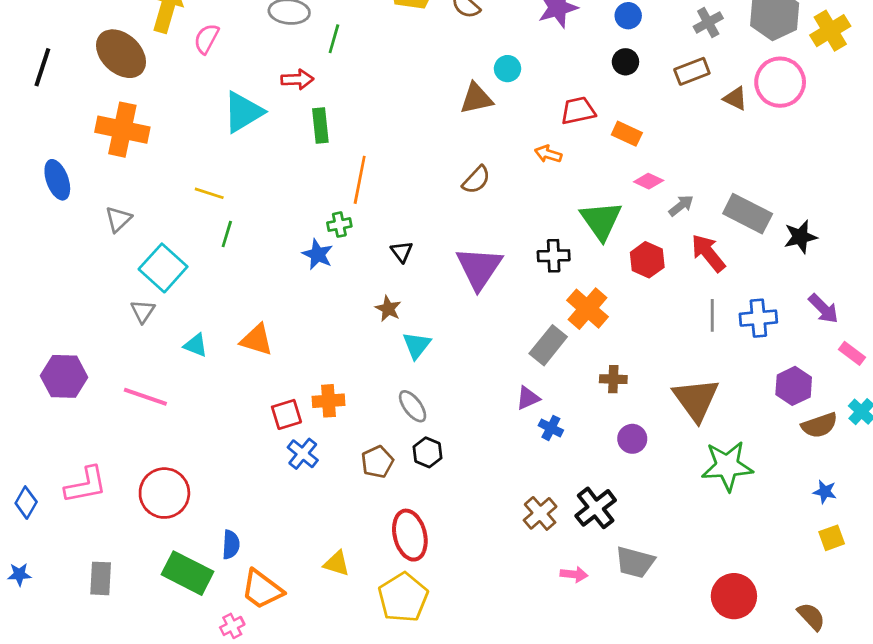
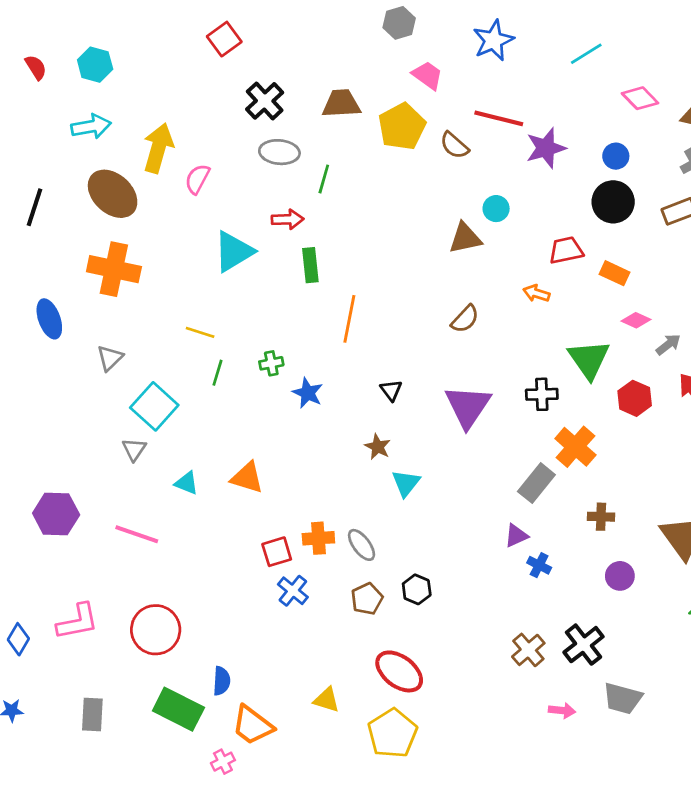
black circle: (625, 62) -> (613, 202), size x1.6
green cross: (339, 225) -> (271, 363), moved
gray ellipse: (413, 406) -> (361, 545), moved
red ellipse: (410, 535) -> (399, 671), turned -39

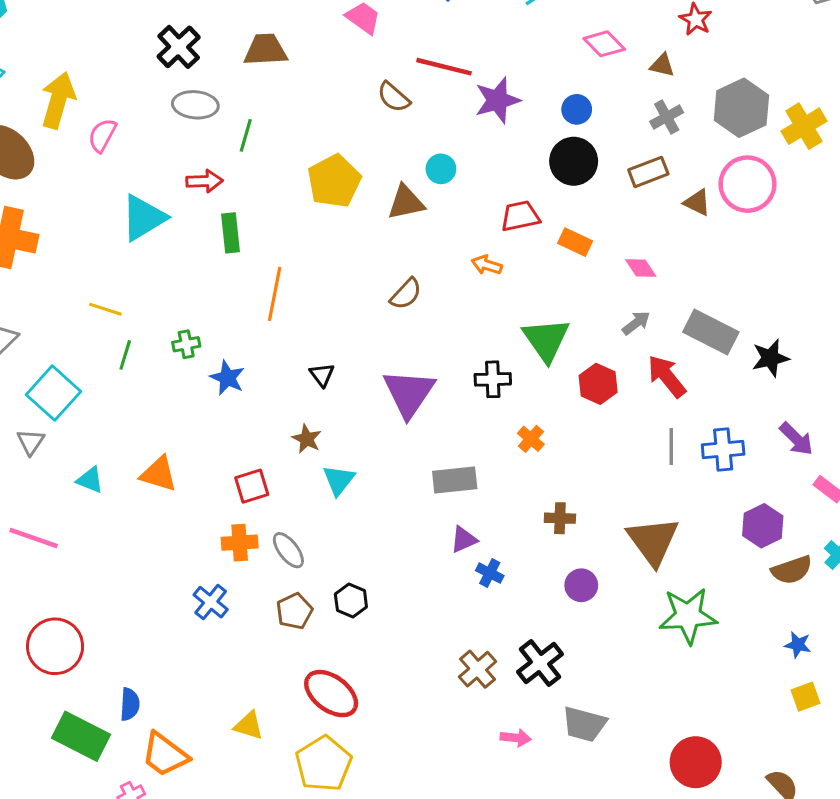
yellow pentagon: (402, 126) -> (334, 181), moved
pink diamond: (636, 320) -> (641, 268), moved, turned 32
orange cross: (575, 447) -> (531, 439), size x0.6
gray rectangle: (536, 483) -> (455, 480), moved, turned 45
red square: (277, 552) -> (252, 486), moved

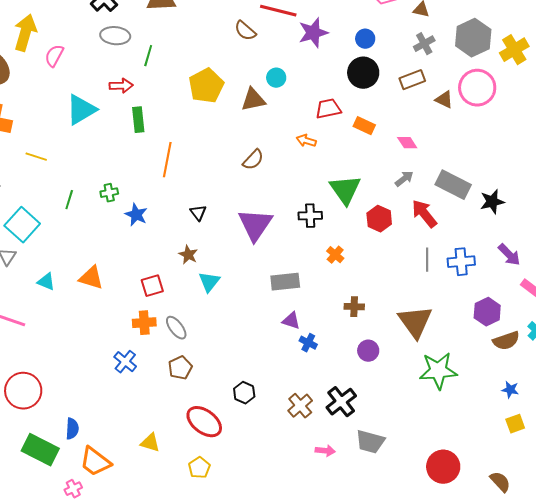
yellow line: (105, 309) -> (36, 157), moved
purple triangle: (464, 540) -> (291, 321), turned 42
black hexagon: (351, 601) -> (244, 393), moved
yellow pentagon: (323, 764) -> (199, 468), size x0.6

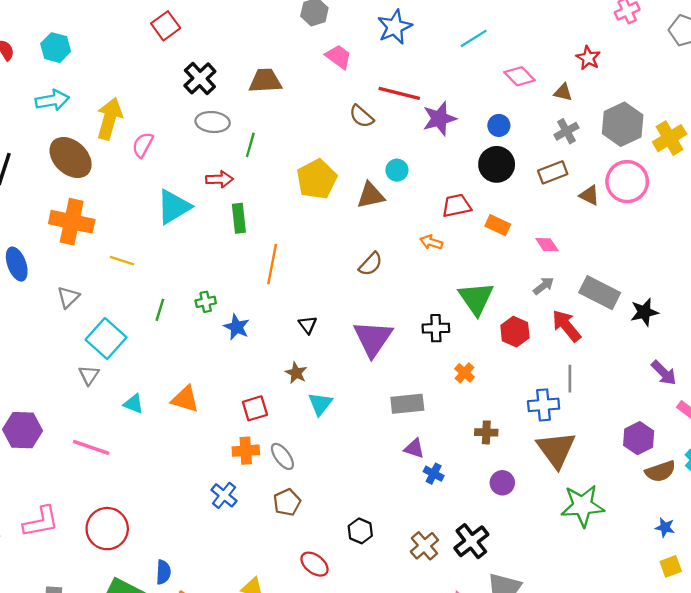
blue cross: (461, 262) -> (544, 405), moved
red ellipse: (204, 422) -> (314, 564), size x0.7

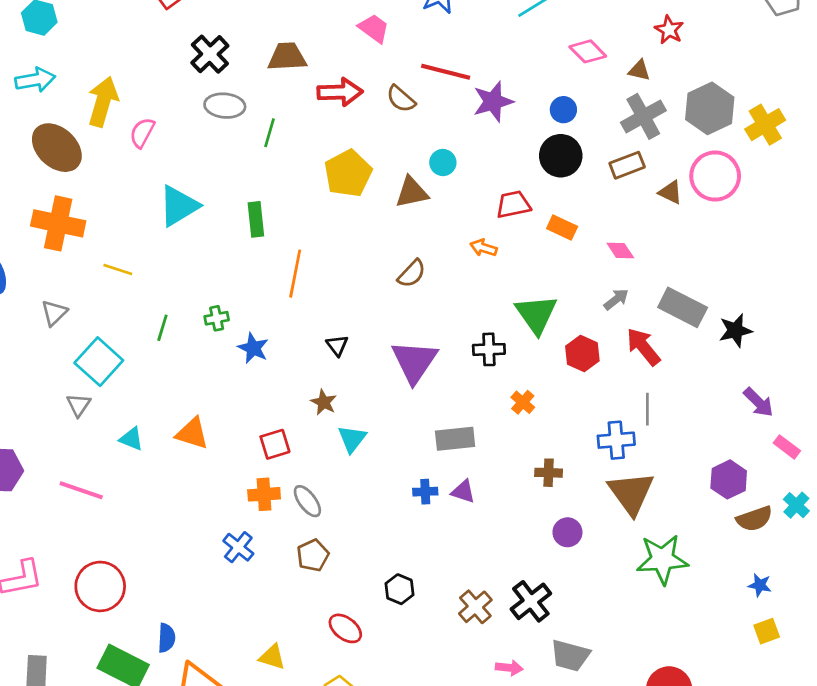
gray cross: (566, 131) -> (643, 116), size x1.5
red arrow: (219, 179) -> (340, 92), moved, size x1.4
blue cross: (434, 474) -> (425, 492), moved, turned -30

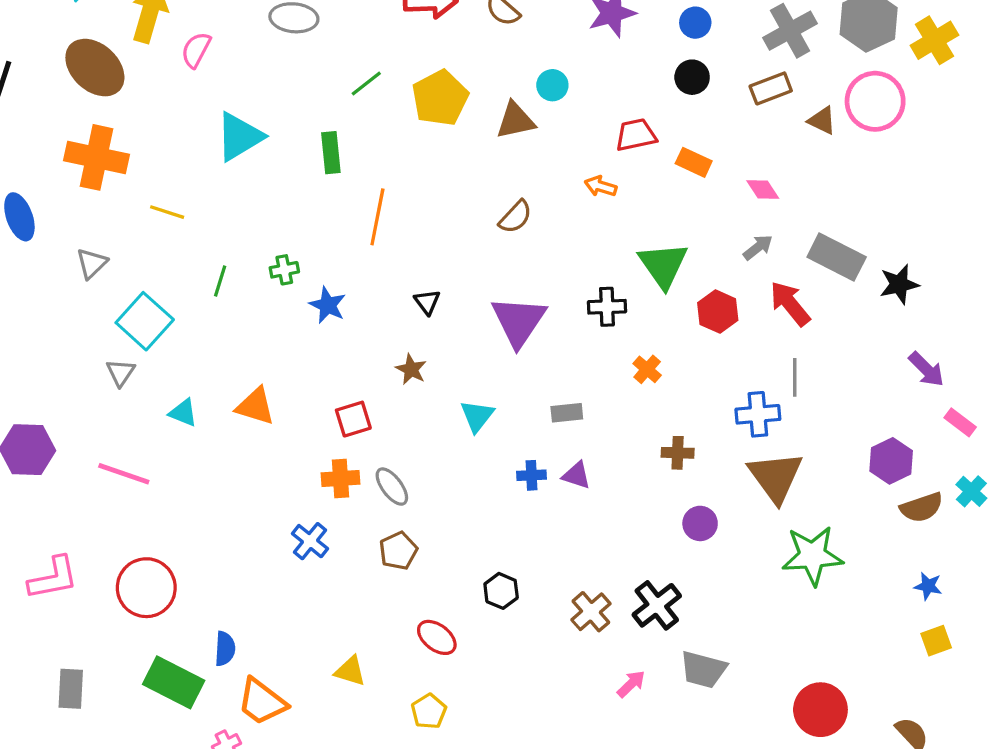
green line: (269, 133) -> (366, 84), moved, turned 36
black circle: (561, 156) -> (692, 77), size x0.7
cyan triangle: (352, 439) -> (477, 416), moved
gray rectangle: (455, 439) -> (567, 413), size x0.7
pink arrow: (509, 668) -> (631, 684), turned -50

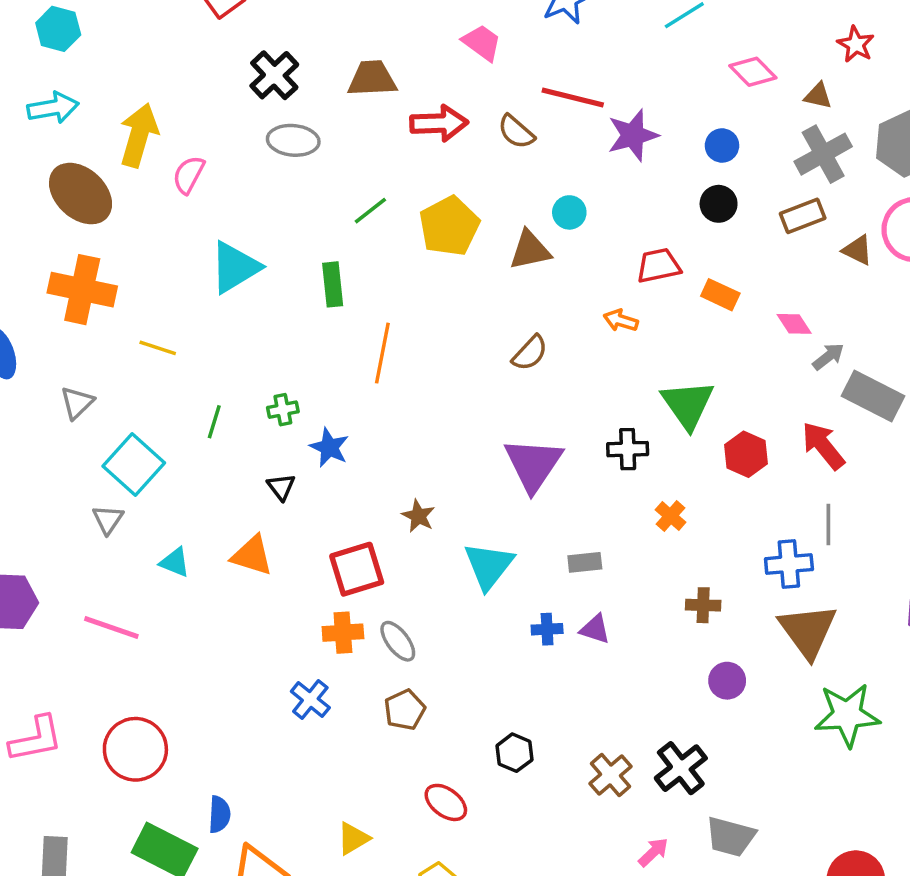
gray arrow: (758, 247) -> (828, 356), moved
black triangle: (427, 302) -> (281, 487), moved
cyan triangle: (477, 416) -> (489, 566), size x1.4
red square: (353, 419) -> (357, 569), size x1.4
yellow triangle: (350, 671) -> (353, 838), turned -48

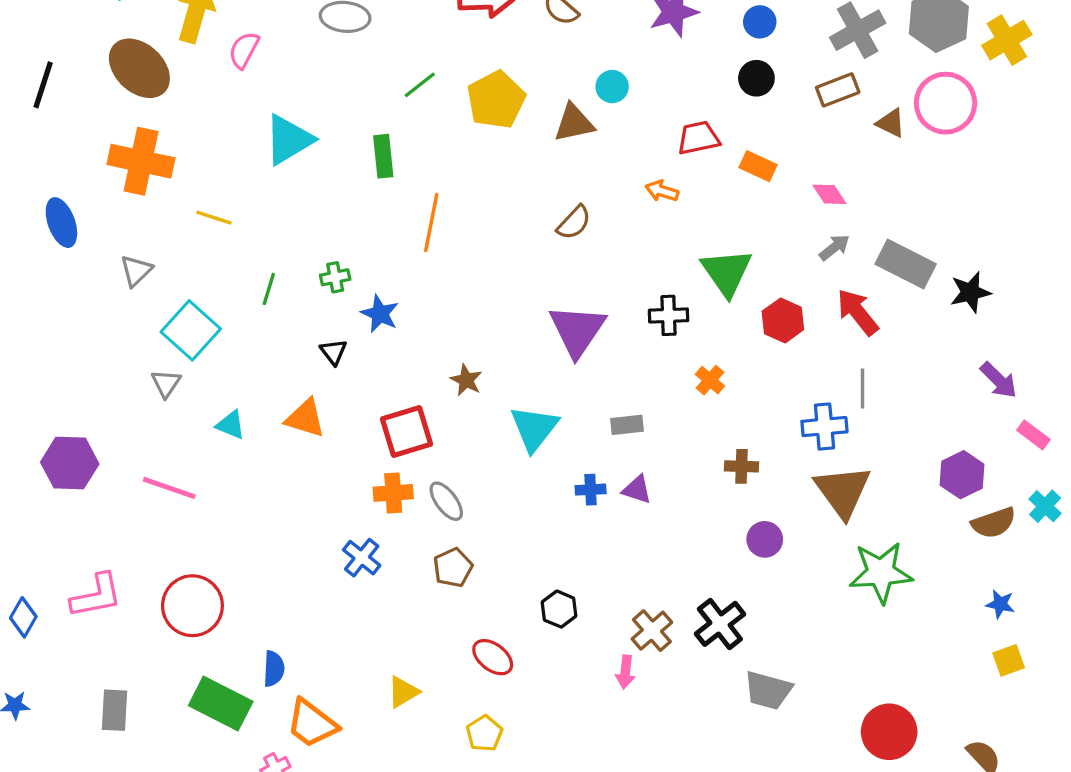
gray arrow: (828, 356) -> (834, 247), moved
pink arrow: (653, 852) -> (625, 672), moved, turned 140

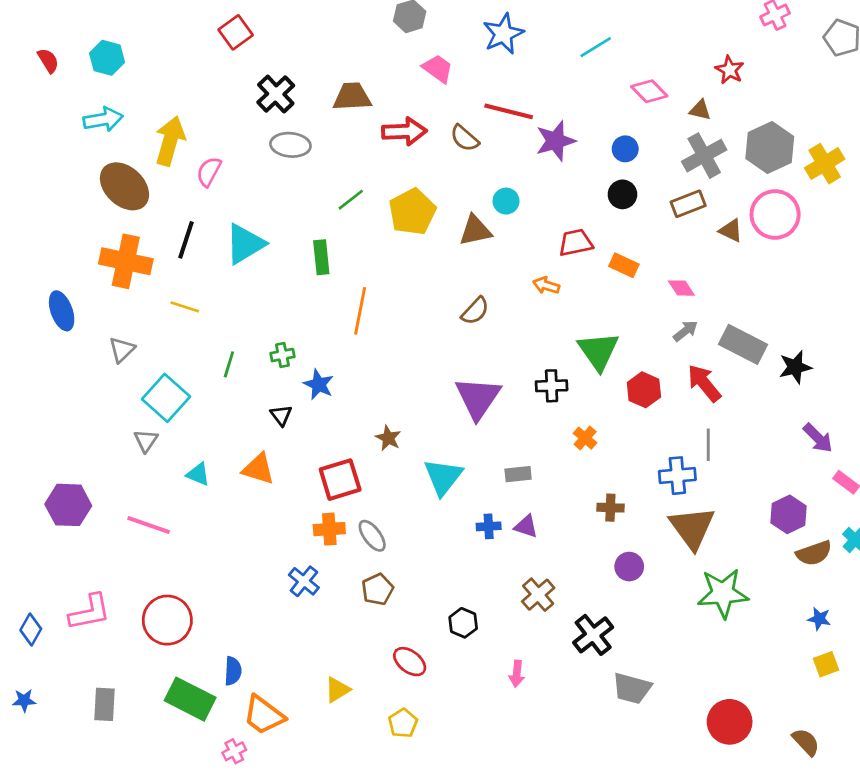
black line: (43, 85) -> (186, 240), moved
brown cross: (652, 631) -> (538, 595), moved

